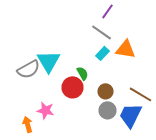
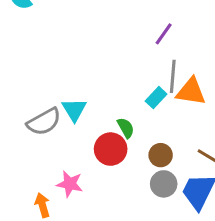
gray line: (102, 32) -> (173, 76), moved, turned 60
cyan triangle: (48, 61) -> (74, 110), size x0.7

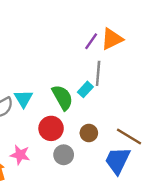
orange triangle: (191, 91) -> (112, 39), moved, turned -35
green semicircle: (126, 128) -> (62, 97), moved, size x1.6
gray circle: (164, 184) -> (64, 155), moved

